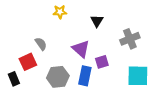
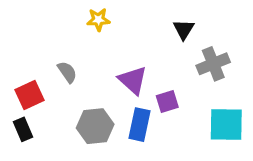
black triangle: (97, 21) -> (184, 29), moved
red square: (28, 62) -> (30, 95), moved

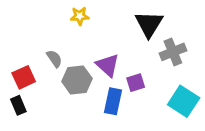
black triangle: (184, 29) -> (149, 24), size x1.6
cyan square: (226, 125) -> (184, 101), turned 32
gray hexagon: (95, 126) -> (77, 80), moved

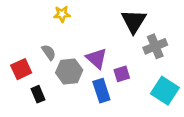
yellow star: (80, 16) -> (62, 14), moved
blue rectangle: (113, 101) -> (101, 91), turned -30
black rectangle: (18, 105) -> (38, 94), moved

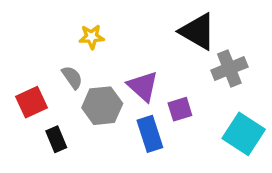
yellow star: (62, 14) -> (92, 37), moved
black triangle: (134, 21) -> (198, 31), turned -32

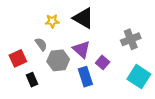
black triangle: (198, 31) -> (83, 18), moved
purple square: (180, 109) -> (103, 62), turned -32

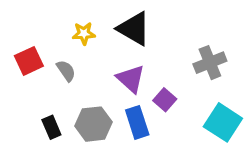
red square: (18, 58) -> (29, 61), moved
gray hexagon: (58, 60) -> (94, 124), moved

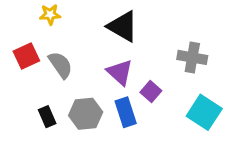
yellow star: (84, 33) -> (50, 14), moved
gray cross: (210, 63) -> (192, 57), turned 32
gray semicircle: (66, 71) -> (60, 65), size x1.4

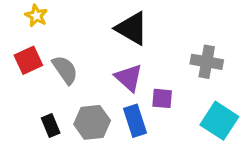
yellow star: (50, 14) -> (36, 16), moved, turned 30
purple square: (151, 92) -> (162, 98), turned -36

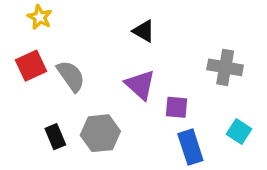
black triangle: (132, 28) -> (144, 31), size x0.6
blue rectangle: (135, 121) -> (190, 147), moved
cyan square: (219, 121) -> (239, 132), size x0.6

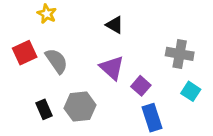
yellow star: (40, 17) -> (47, 14), moved
purple square: (177, 107) -> (141, 86), turned 36
cyan square: (239, 132) -> (191, 91), moved

